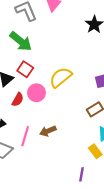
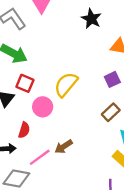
red semicircle: (18, 100) -> (24, 130), moved
pink line: (25, 136) -> (40, 157), turned 48

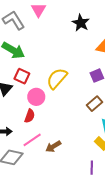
red semicircle: (24, 130) -> (30, 116), moved
brown arrow: (64, 147) -> (53, 146), moved

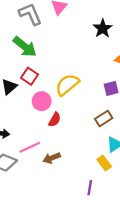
red semicircle: (30, 116) -> (55, 120), moved

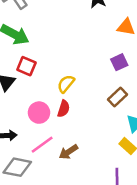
yellow semicircle: (67, 85) -> (66, 84), moved, size x0.7
pink circle: (42, 101) -> (39, 113), moved

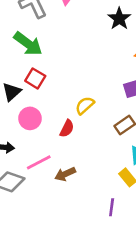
yellow semicircle: (66, 84) -> (85, 105), moved
pink circle: (39, 113) -> (30, 118), moved

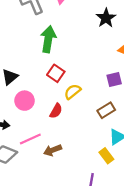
green arrow: (28, 44) -> (48, 39), moved, turned -120
red square: (35, 78) -> (56, 73), moved

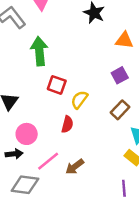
pink circle: (25, 101) -> (27, 134), moved

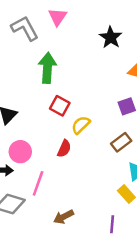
pink line: (48, 161) -> (38, 183), turned -40
brown arrow: (75, 167) -> (64, 217), moved

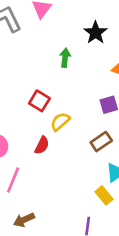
green arrow: (47, 68) -> (65, 58), moved, size x0.6
brown arrow: (64, 217) -> (24, 220), moved

